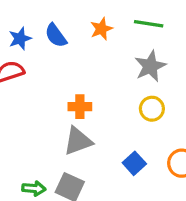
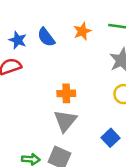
blue star: (20, 39) -> (18, 40), turned -30
gray triangle: (78, 141) -> (65, 121), turned -30

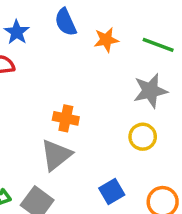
blue semicircle: (46, 37) -> (66, 22), moved

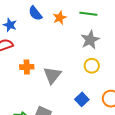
orange cross: (66, 118) -> (27, 67), moved
gray triangle: (56, 155) -> (52, 75), moved

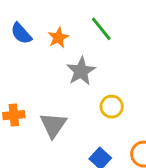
green line: (88, 14) -> (101, 29), turned 48
gray star: (90, 40) -> (81, 71), moved

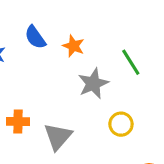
green line: (101, 29) -> (131, 62), moved
orange star: (58, 38) -> (73, 46), turned -30

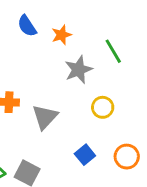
orange star: (73, 46) -> (61, 35), turned 30

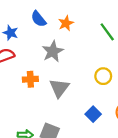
gray star: (78, 70) -> (53, 51), moved

